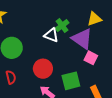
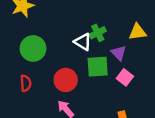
purple triangle: (82, 39) -> (119, 53), size x0.6
green square: (71, 81) -> (98, 67), moved

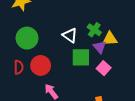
yellow triangle: (138, 32) -> (110, 39), moved
green cross: (98, 33) -> (94, 30), moved, turned -32
red circle: (66, 80) -> (41, 65), moved

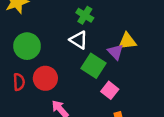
green cross: (94, 30) -> (85, 15), moved
green square: (81, 57) -> (94, 66), turned 36
pink square: (104, 68) -> (110, 90), moved

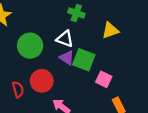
green cross: (85, 15) -> (76, 13), moved
green circle: (27, 46) -> (30, 46), moved
purple triangle: (115, 52) -> (67, 58), moved

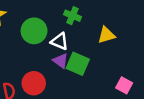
green circle: (30, 46) -> (34, 31), moved
pink square: (104, 79) -> (124, 85), moved

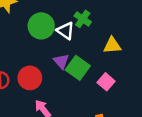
white triangle: (60, 41) -> (65, 31), moved
pink square: (124, 85) -> (106, 82), moved

